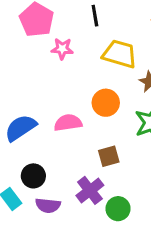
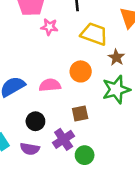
black circle: (33, 176) -> (35, 121), moved

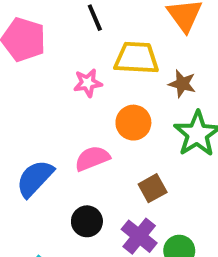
pink star: (49, 27) -> (88, 83), moved

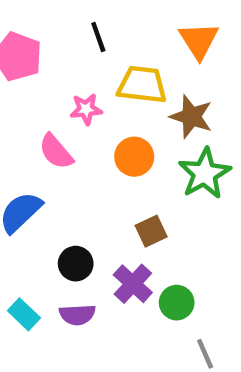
brown star: (182, 84) -> (191, 117), size x1.4
pink semicircle: (92, 158) -> (56, 152), moved, turned -112

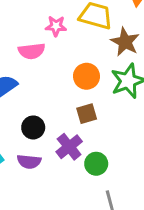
pink semicircle: (56, 152) -> (32, 51), turned -65
orange circle: (134, 157) -> (86, 76), moved

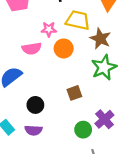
orange circle: (86, 76) -> (64, 48), moved
purple cross: (69, 147) -> (104, 119), moved

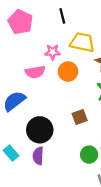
black circle: (35, 105) -> (40, 130), size x1.5
purple semicircle: (33, 130) -> (38, 156), turned 91

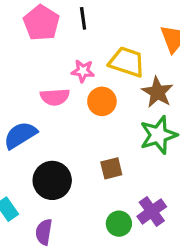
black line: (62, 16) -> (83, 18), moved
purple semicircle: (38, 156) -> (44, 232), moved

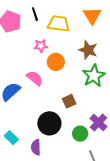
yellow trapezoid: (127, 62) -> (59, 24), moved
pink semicircle: (55, 97) -> (35, 78), moved, turned -126
black circle: (52, 180) -> (49, 123), moved

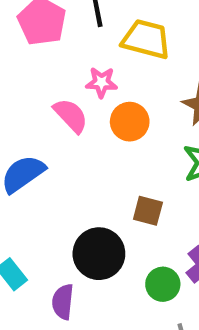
pink semicircle: (35, 78) -> (71, 116), moved
brown square: (69, 101) -> (148, 211), turned 32

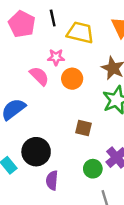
black circle: (99, 254) -> (36, 152), moved
purple semicircle: (63, 302) -> (52, 180), moved

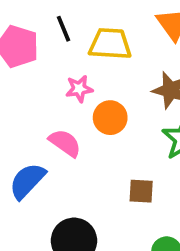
pink semicircle: (39, 76) -> (65, 143), moved

